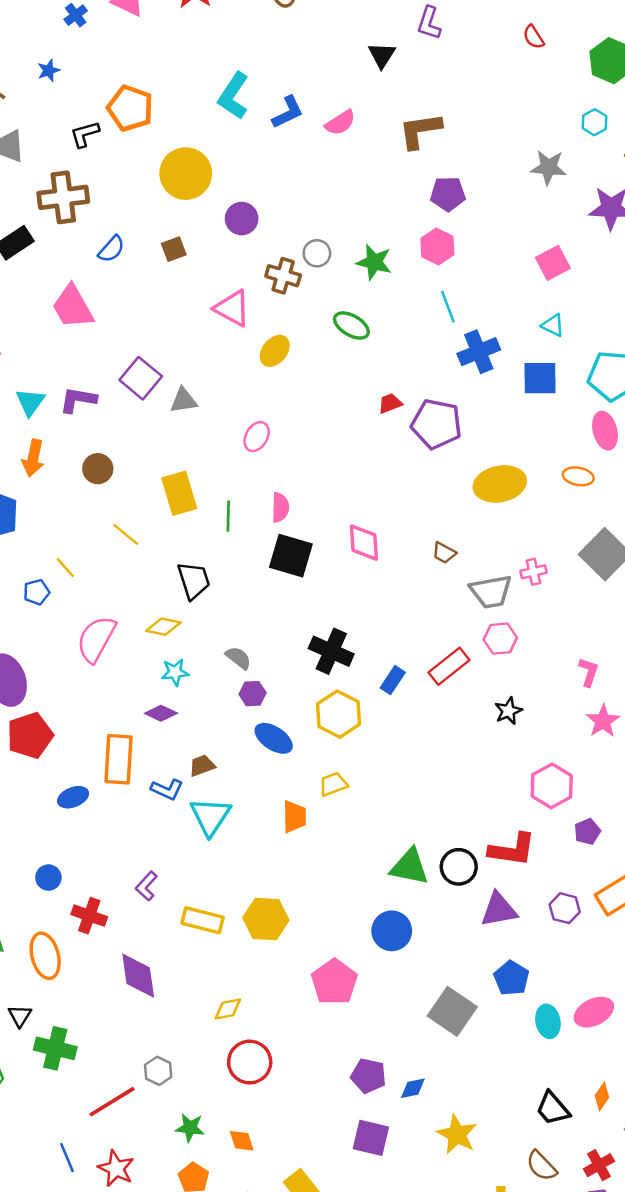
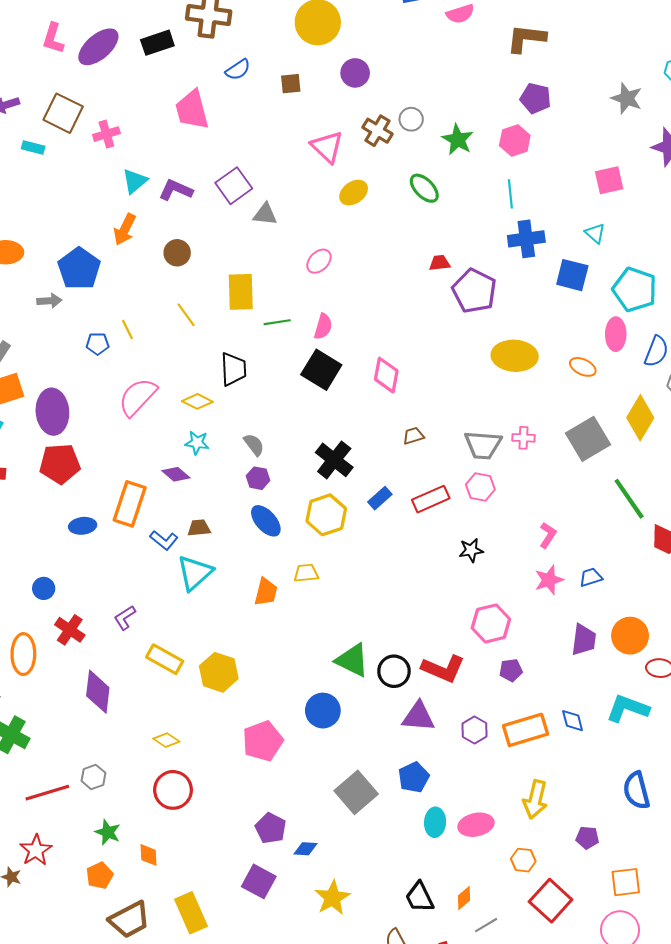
green line: (228, 516) -> (277, 322), turned 65
brown trapezoid: (444, 553) -> (413, 436), moved, turned 120
yellow diamond: (228, 1009) -> (166, 740), turned 30

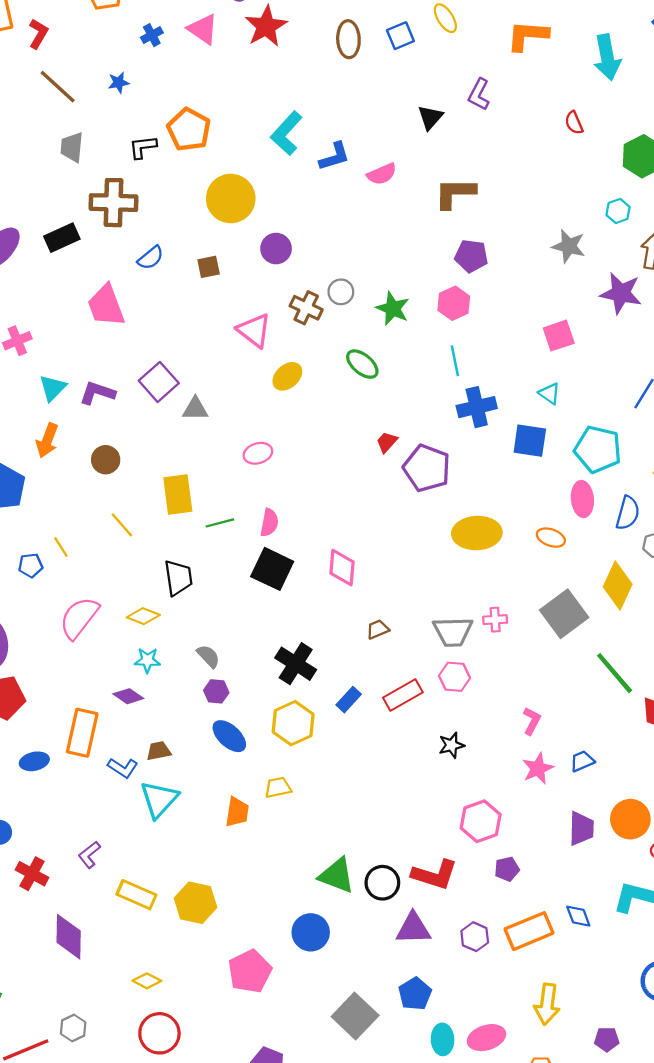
pink ellipse: (319, 261) -> (258, 453), turned 35
red trapezoid: (440, 263) -> (387, 442), turned -35

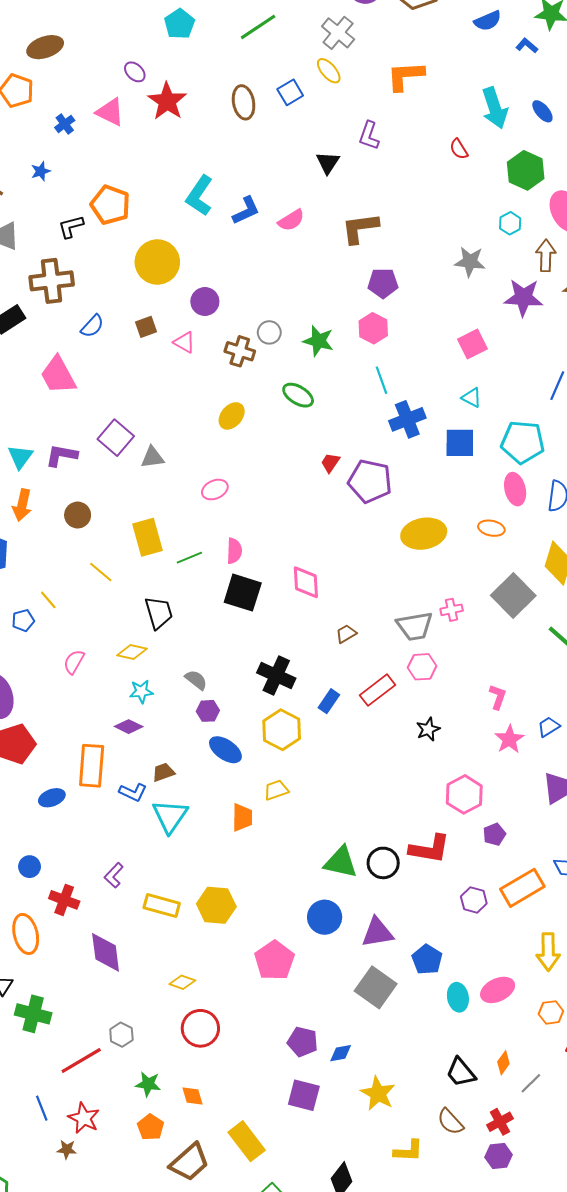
cyan arrow: (607, 57) -> (495, 108), moved
pink triangle: (254, 330) -> (184, 342), moved, size x0.7
pink semicircle: (79, 618) -> (74, 662), size x0.6
purple triangle: (413, 928) -> (377, 933), moved

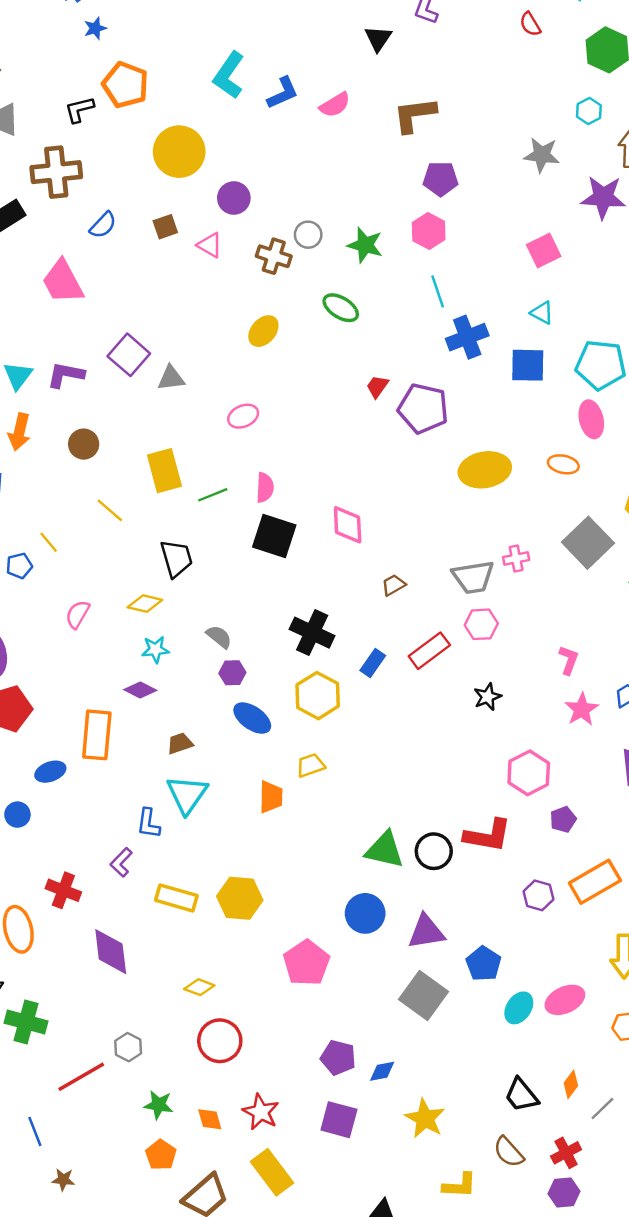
blue star: (41, 171) -> (95, 28), moved
blue L-shape: (133, 792) -> (148, 823), moved, turned 72
blue circle: (30, 867) -> (17, 815), moved
cyan ellipse: (458, 997) -> (519, 1008), turned 44
red star: (84, 1118) -> (261, 1112), moved

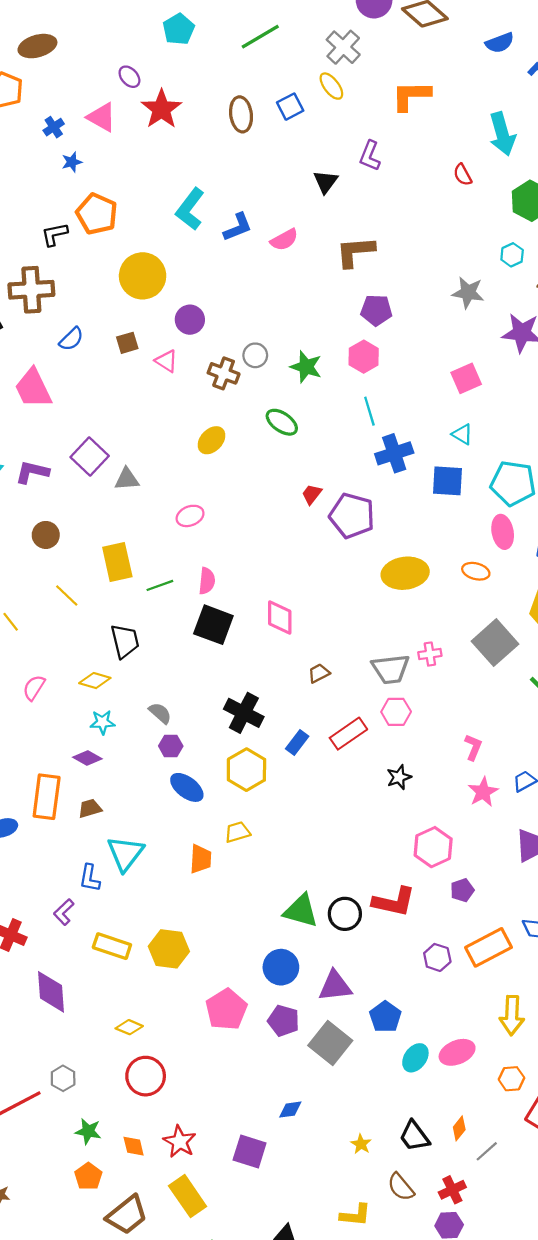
brown trapezoid: (180, 743) -> (90, 808), moved
purple pentagon: (338, 1058) -> (283, 1021), moved
yellow star: (425, 1118) -> (361, 1144), moved, size x0.6

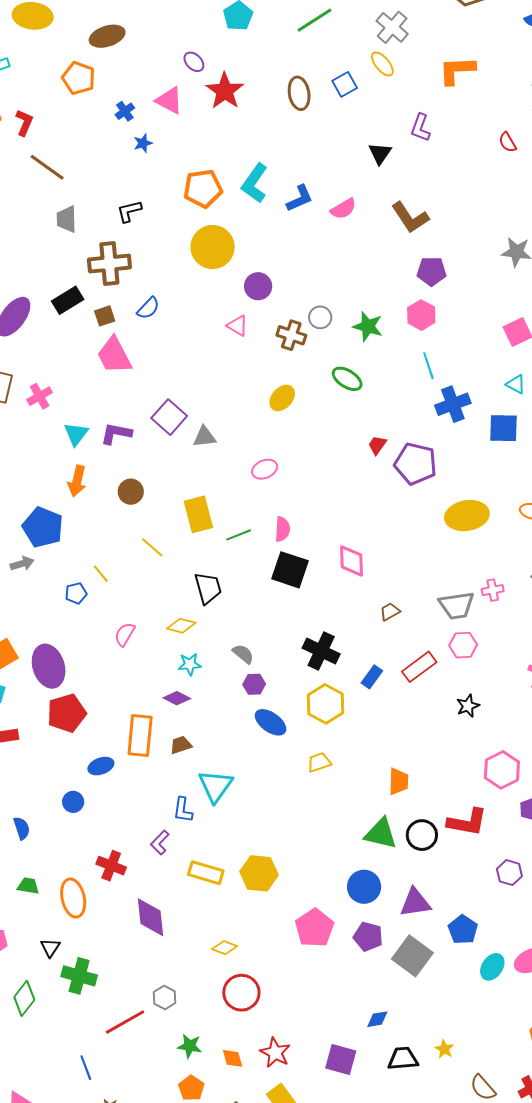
orange pentagon: (97, 214) -> (203, 189), moved, turned -30
brown L-shape: (355, 252) -> (410, 218), turned -117
brown square: (127, 343) -> (105, 316), moved
orange trapezoid: (201, 859) -> (398, 781), moved
black trapezoid: (414, 1136) -> (403, 1059), moved, turned 124

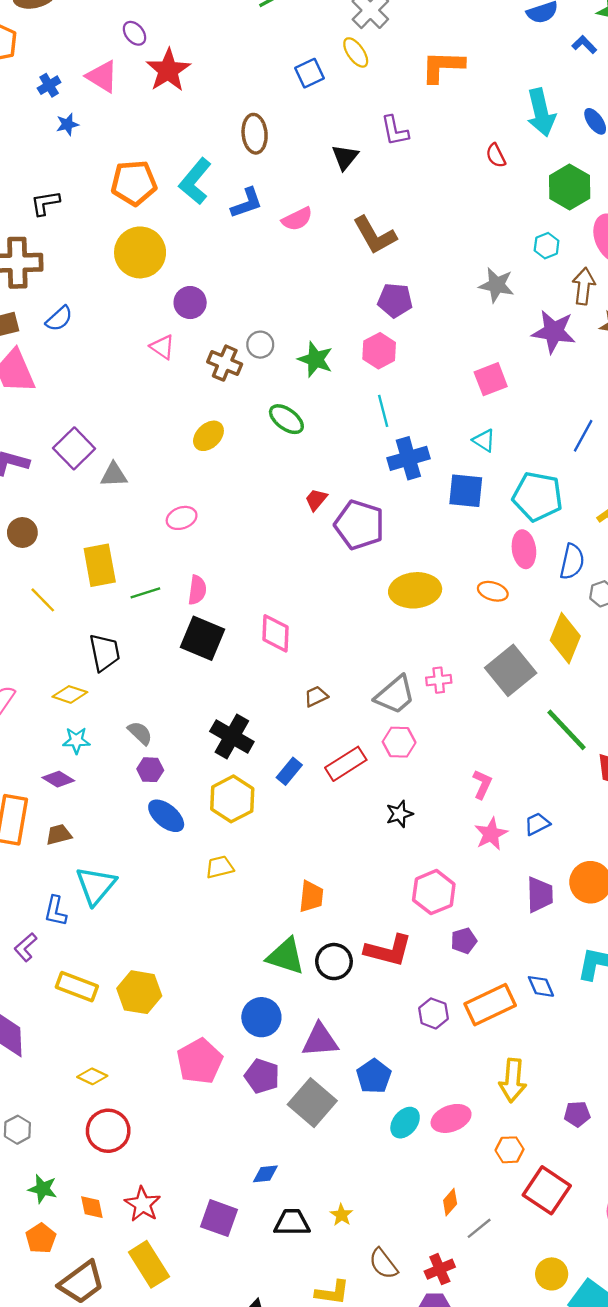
brown ellipse: (299, 93) -> (255, 134), moved
purple L-shape: (420, 128) -> (395, 131), turned -36
gray trapezoid: (457, 605) -> (395, 695), turned -36

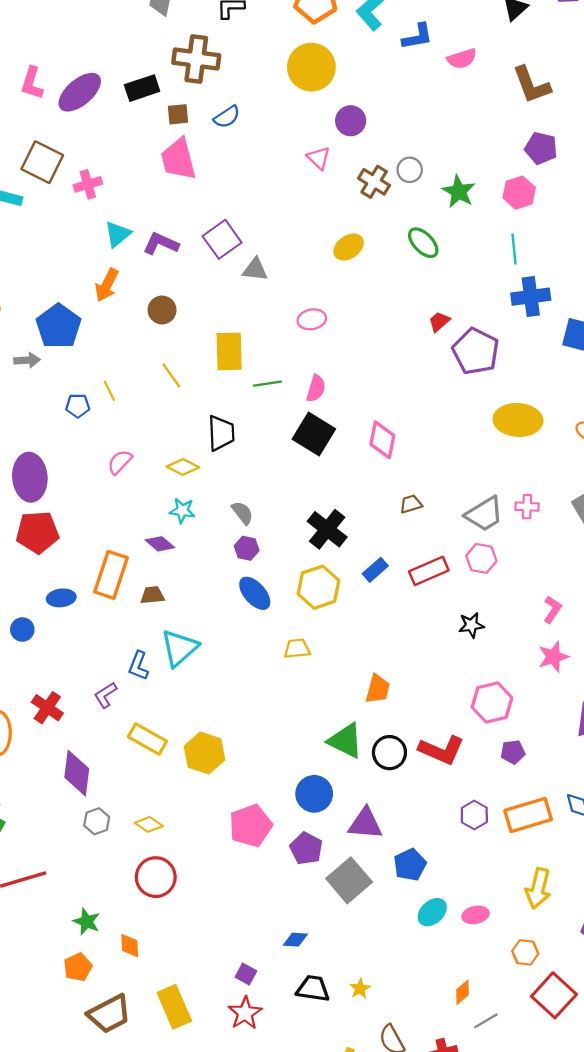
pink ellipse: (451, 1118) -> (475, 915), size x0.7
gray hexagon: (17, 1130) -> (97, 821), moved
red star: (143, 1204) -> (245, 1013), moved
purple square: (219, 1218) -> (246, 974), size x0.6

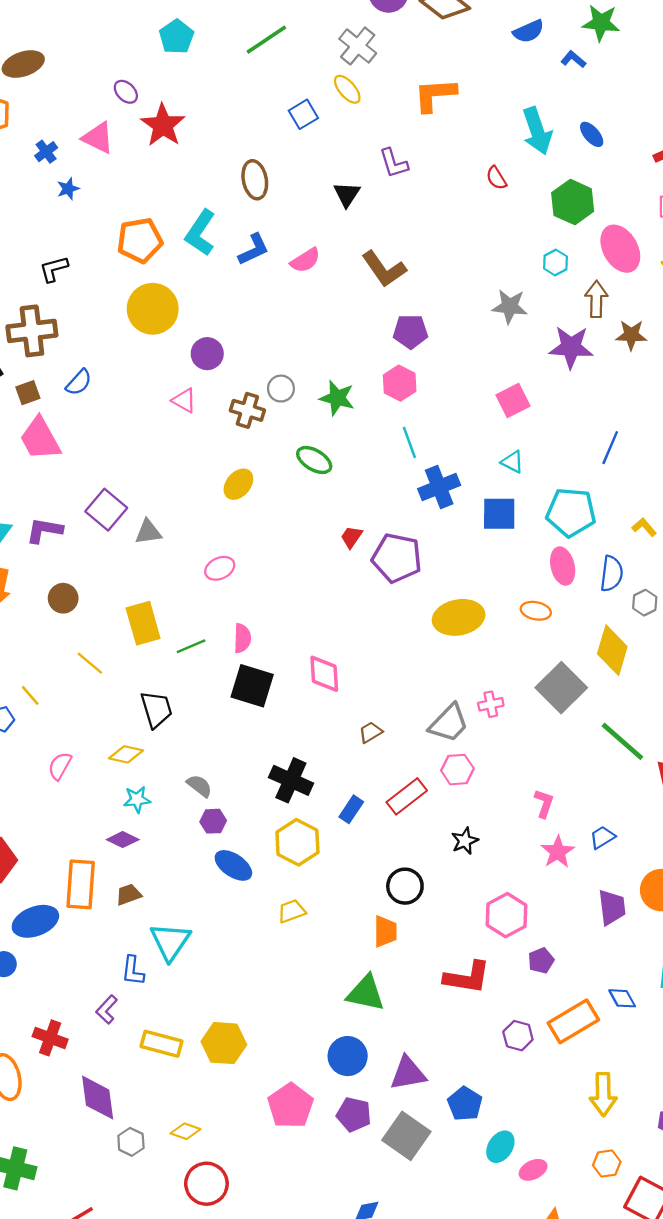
blue ellipse: (61, 598) -> (35, 921), size x1.5
black circle: (389, 753) -> (405, 886), moved
pink ellipse: (475, 915) -> (533, 1170), moved

